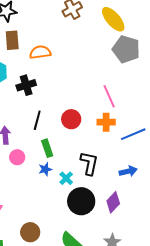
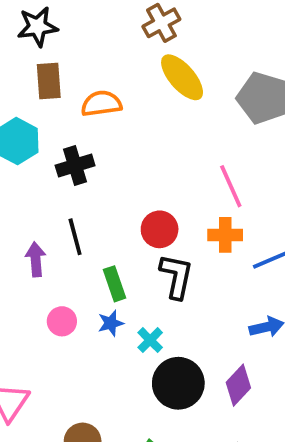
yellow ellipse: (113, 19) -> (182, 77), moved
black line: (37, 120) -> (75, 237), moved, turned -30
pink circle: (17, 157) -> (62, 321), moved
black L-shape: (89, 163) -> (176, 276), moved

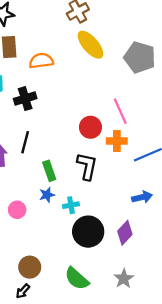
red circle: (160, 229) -> (90, 127), moved
black line: (75, 237) -> (25, 142), turned 30
pink circle: (62, 321) -> (17, 210), moved
cyan cross: (150, 340) -> (71, 205), turned 35

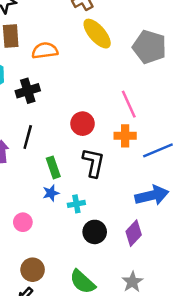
red circle: (90, 127) -> (82, 124), moved
blue arrow: (142, 197) -> (152, 195), size x1.5
pink circle: (17, 210) -> (23, 222), moved
black circle: (88, 232) -> (95, 232), size x0.7

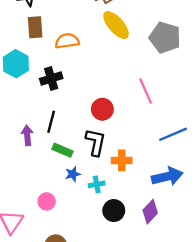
orange cross: (125, 136) -> (122, 160), moved
black L-shape: (93, 163) -> (96, 142), moved
green rectangle: (53, 167) -> (63, 150), moved, turned -48

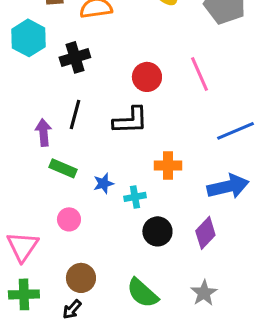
red circle: (102, 109) -> (147, 77), moved
black L-shape: (96, 142) -> (130, 120), moved, turned 76
green rectangle: (63, 150) -> (63, 168), moved

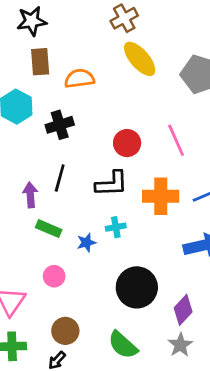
orange cross: (168, 165) -> (161, 196), moved, size x1.4
cyan cross: (135, 197) -> (116, 227), moved
black circle: (157, 231) -> (137, 287), size x1.5
purple diamond: (205, 233) -> (183, 310), moved

